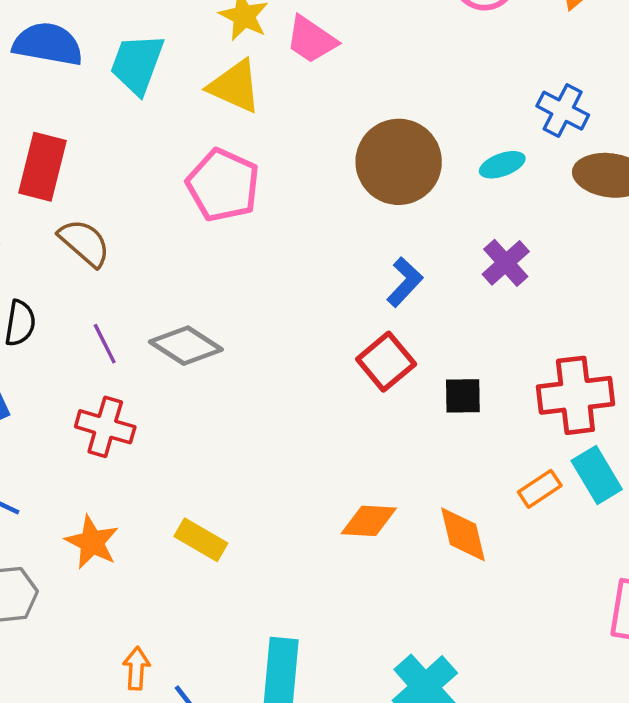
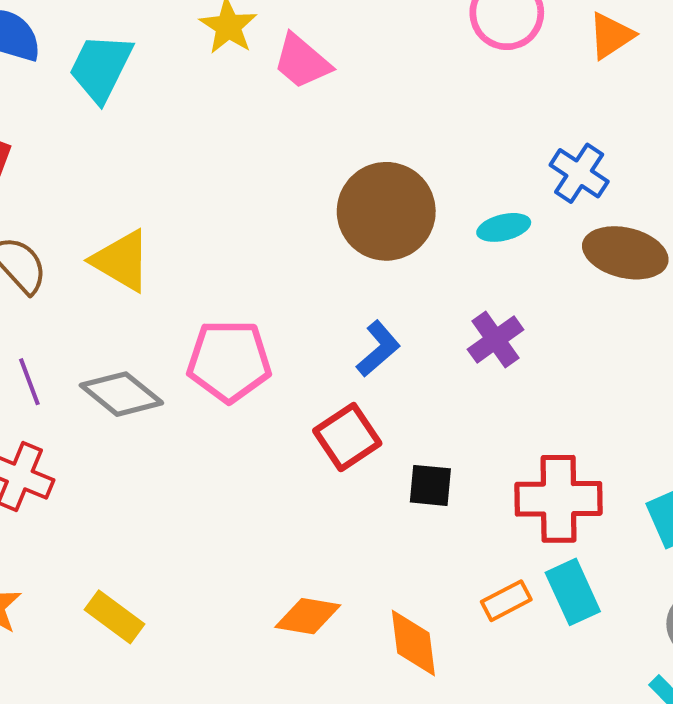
yellow triangle: (235, 86) -> (121, 261), moved
pink pentagon: (223, 185) -> (229, 361), moved, turned -30

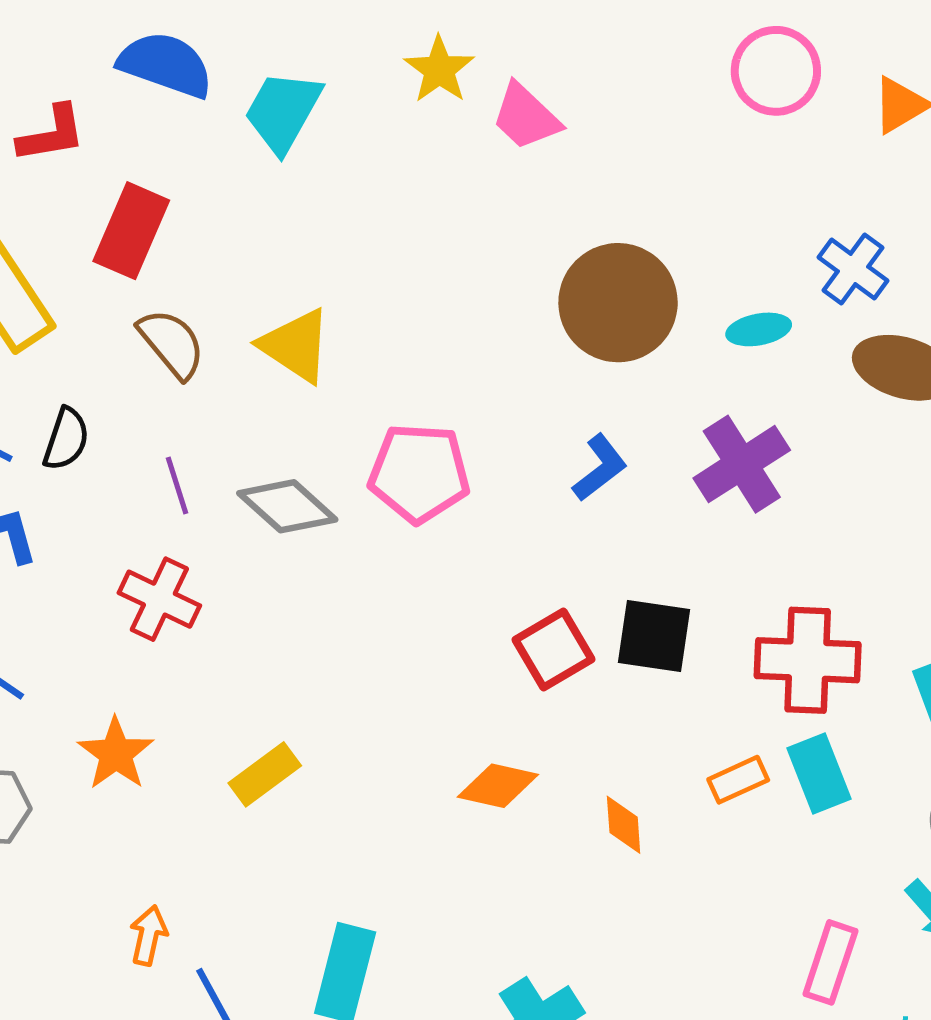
purple cross: (496, 339) -> (742, 464), size x1.4
red square: (347, 437) -> (554, 650), moved
black square: (430, 485) -> (654, 636), size x1.4
yellow rectangle: (114, 617) -> (265, 774), turned -76
orange diamond: (413, 643) -> (624, 825), size x0.7

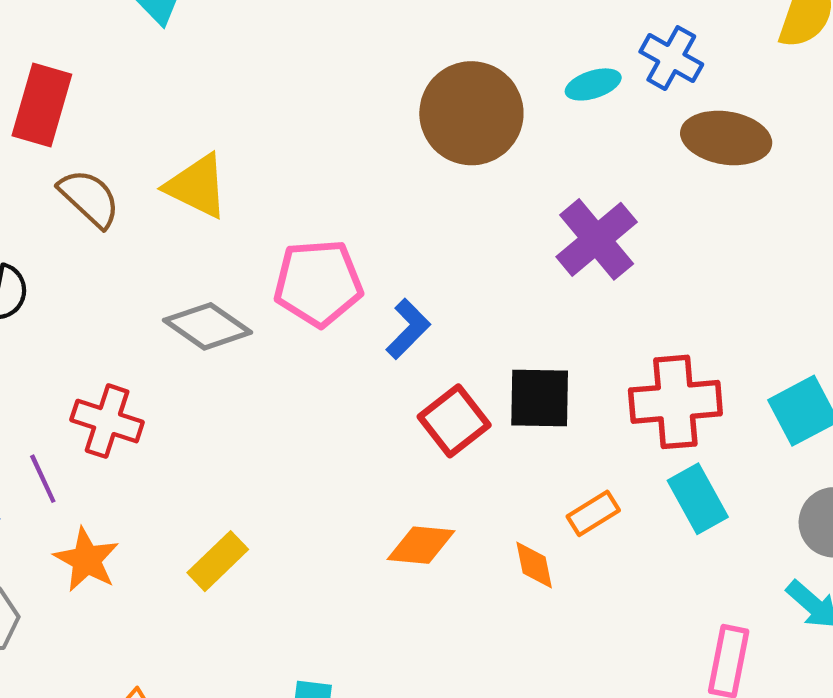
cyan ellipse: (759, 329) -> (593, 84), moved
blue L-shape: (600, 468) -> (408, 329), moved
purple line: (177, 486) -> (43, 479), moved
orange rectangle: (738, 780) -> (593, 513), moved

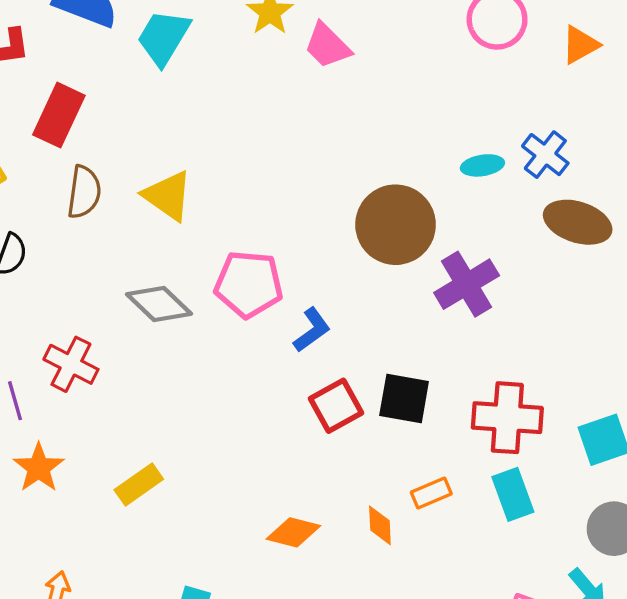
brown circle: (471, 113) -> (396, 225), moved
brown semicircle: (89, 198) -> (84, 192), turned 46
orange diamond: (421, 545) -> (293, 532), moved

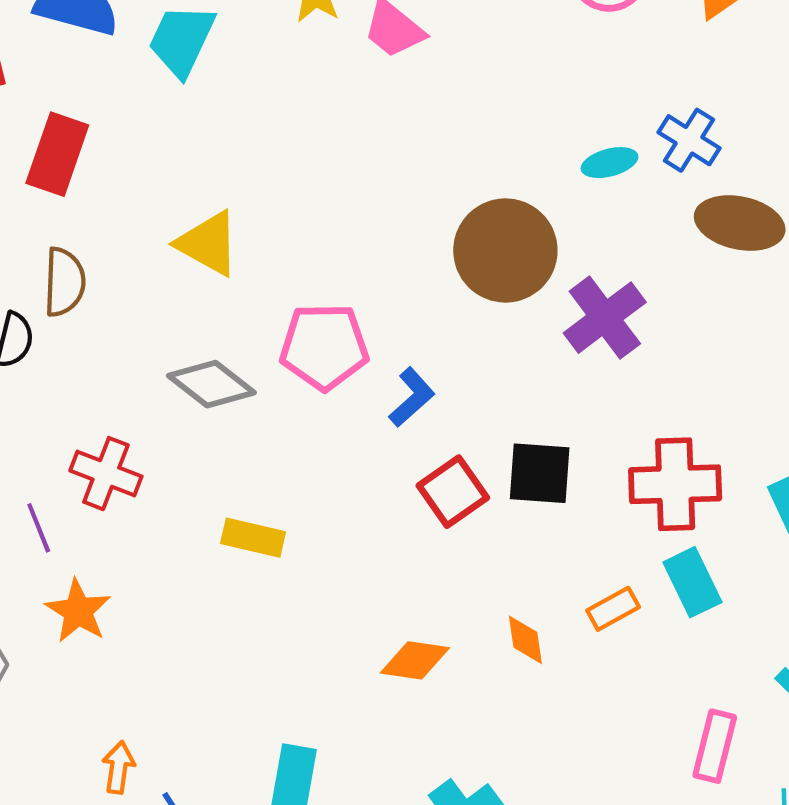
brown semicircle: (84, 192) -> (64, 282), moved
yellow rectangle: (139, 485) -> (253, 538), moved, turned 54
orange rectangle: (431, 493) -> (613, 609), moved

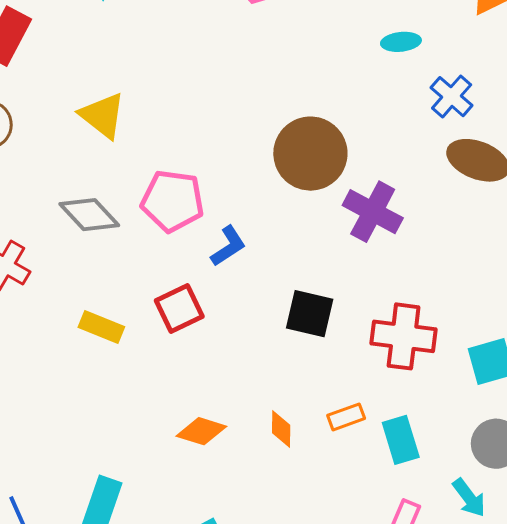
cyan ellipse: (610, 163) -> (401, 42), moved
purple cross: (605, 318) -> (373, 212), turned -34
red square: (453, 492) -> (179, 309), moved
cyan rectangle: (692, 582) -> (401, 440), moved

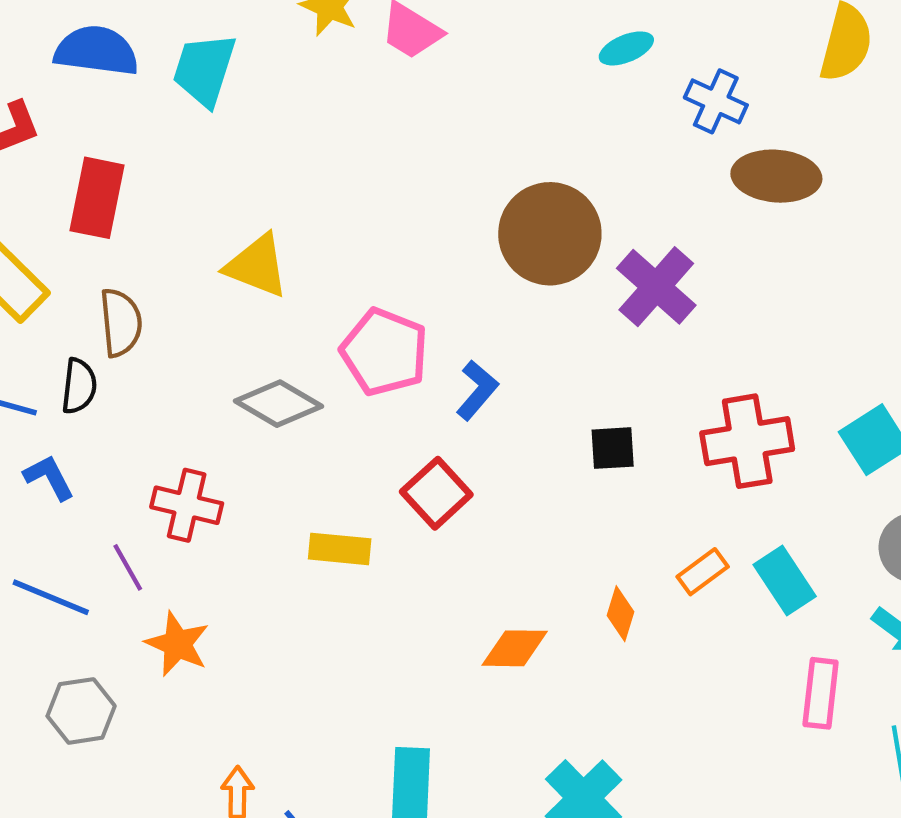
pink pentagon: (173, 201) -> (384, 352), turned 30
purple cross: (373, 212) -> (656, 287), turned 30
black square: (310, 314) -> (613, 448), size x0.7
orange diamond: (281, 429) -> (621, 614), turned 33

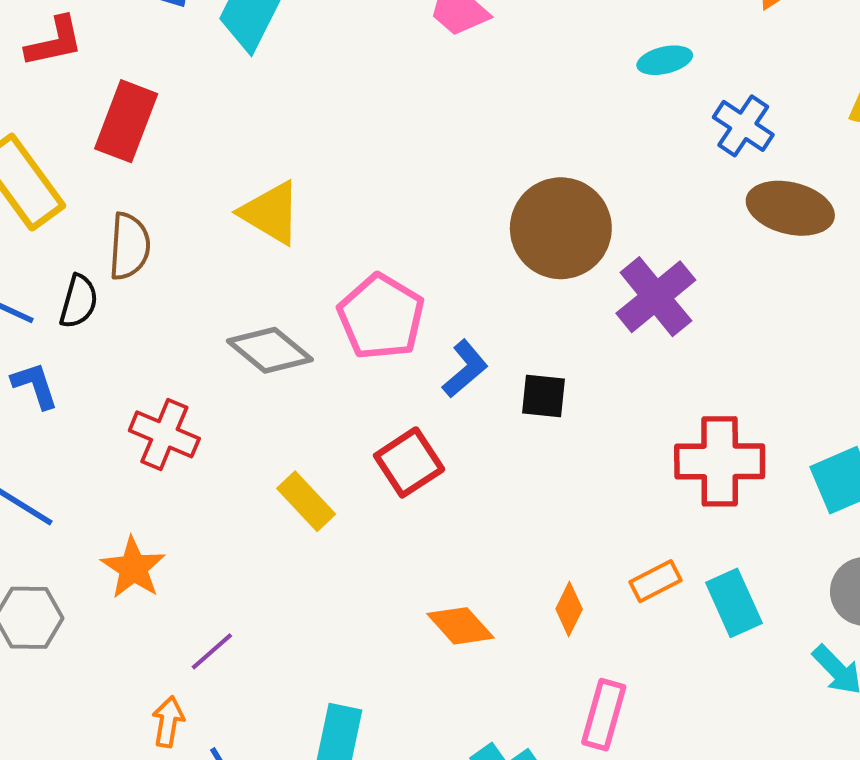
black square: (613, 448) -> (544, 396), moved
yellow rectangle: (340, 549) -> (306, 501), turned 32
purple line: (128, 567) -> (212, 651), moved, turned 69
orange diamond: (515, 648) -> (461, 626), turned 38
pink rectangle: (821, 693) -> (604, 715), moved

